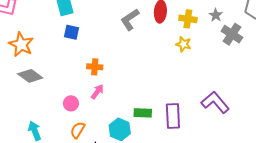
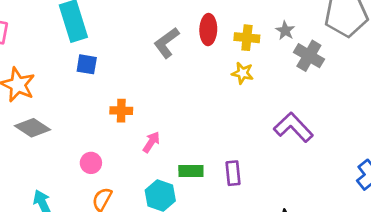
pink arrow: (97, 92) -> (151, 142), moved
purple L-shape: (215, 102) -> (293, 127), moved
purple rectangle: (173, 116) -> (233, 173), size x0.7

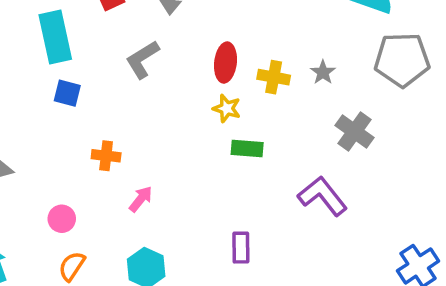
gray L-shape: (167, 43) -> (142, 59), moved
gray cross: (309, 56) -> (354, 132), moved
yellow star: (243, 73) -> (227, 108), moved
green rectangle: (191, 171) -> (247, 149), moved

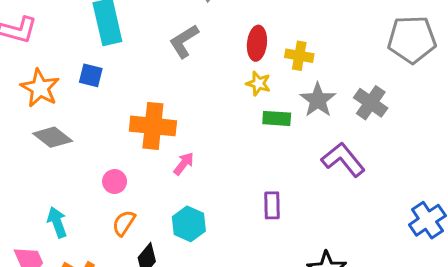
gray star: (323, 72) -> (318, 100), moved, size x1.6
blue square: (67, 93) -> (91, 75), moved
orange cross: (106, 156) -> (153, 126), size x1.8

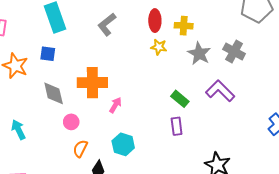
green rectangle: (277, 118) -> (180, 99), moved, turned 42
gray diamond: (53, 137) -> (54, 93), moved, turned 45
cyan arrow: (57, 222) -> (18, 130), moved

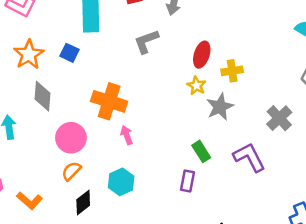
yellow cross: (184, 26) -> (232, 71), turned -30
gray star: (199, 53) -> (220, 107), moved
gray diamond: (54, 93) -> (42, 96), moved
pink arrow: (115, 105) -> (127, 135), turned -70
pink circle: (71, 122) -> (71, 138), size x1.6

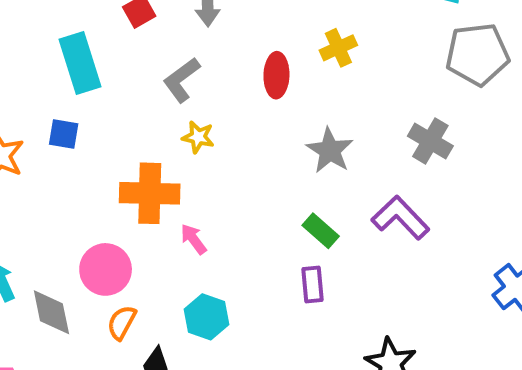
yellow cross: (232, 71) -> (338, 48), moved
yellow star: (196, 86) -> (198, 137), moved
gray diamond: (42, 96) -> (51, 312), moved

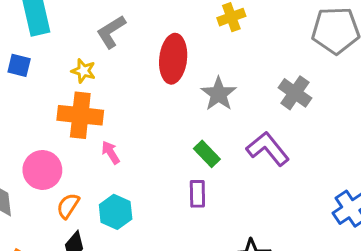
red ellipse: (276, 75) -> (173, 59), moved, size x1.4
yellow star: (198, 137) -> (83, 71), moved
orange semicircle: (122, 322) -> (68, 206), moved

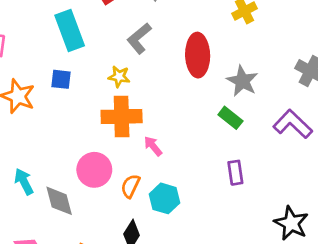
green rectangle: (207, 154) -> (230, 118), moved
orange semicircle: (68, 206) -> (130, 186), moved

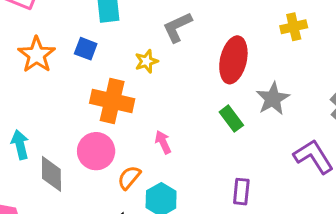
yellow star: (119, 77) -> (146, 61), turned 30
orange cross: (122, 117) -> (112, 101), moved
green rectangle: (230, 118) -> (231, 119), moved

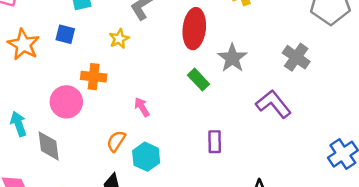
orange cross: (112, 101) -> (94, 77), size x0.7
pink circle: (96, 151) -> (66, 102), moved

